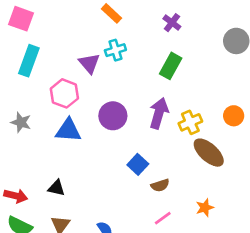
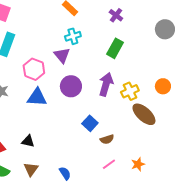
purple triangle: (89, 63) -> (62, 55), moved
orange star: (205, 208) -> (138, 164), moved

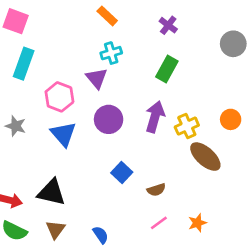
blue triangle: (37, 97) -> (63, 134), turned 45
blue square: (90, 123) -> (122, 172), moved
black triangle: (28, 141) -> (51, 192), size x1.6

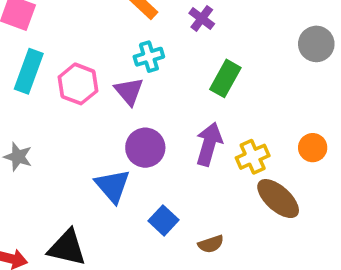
purple cross: (168, 25) -> (202, 18), moved
pink hexagon: (59, 97) -> (78, 84), moved
blue triangle: (63, 134) -> (113, 186), moved

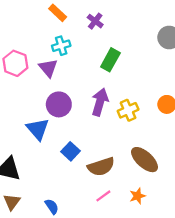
brown ellipse: (278, 199) -> (144, 160), moved
brown semicircle: (211, 244) -> (101, 167), size x1.6

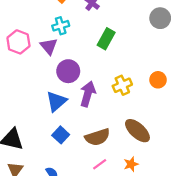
purple arrow: (100, 102) -> (88, 94), moved
purple circle: (59, 104) -> (68, 71), moved
blue triangle: (38, 129) -> (56, 101), moved, turned 30
blue square: (71, 151) -> (61, 135), moved

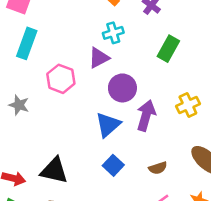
pink hexagon: (18, 42) -> (61, 79), moved
purple triangle: (49, 46) -> (99, 58), turned 42
brown semicircle: (97, 137) -> (158, 168), size x0.6

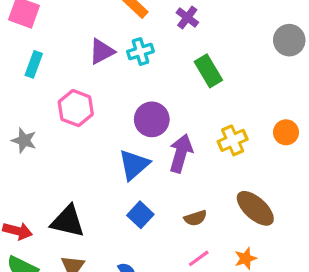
cyan rectangle: (27, 43) -> (34, 64), size x0.7
green rectangle: (168, 49) -> (208, 71), turned -60
purple triangle: (99, 58) -> (102, 51), moved

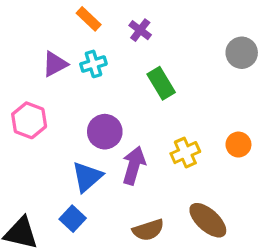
blue square: (140, 215) -> (73, 219), moved
brown semicircle: (195, 218) -> (148, 230), size x1.4

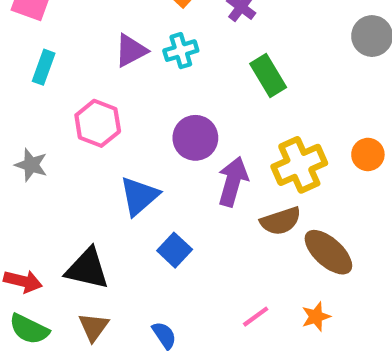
yellow cross: (185, 153) -> (299, 165), size x1.4
blue triangle: (87, 177) -> (139, 196), moved
blue square: (73, 219) -> (175, 250), moved
brown semicircle: (148, 230) -> (281, 221), moved

